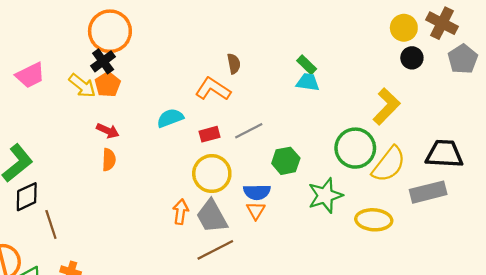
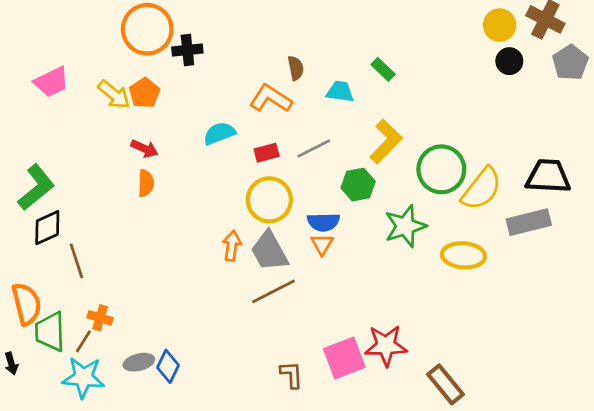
black cross: (103, 61) -> (187, 50), moved, turned 30
cyan trapezoid: (308, 82) -> (340, 92), moved
yellow L-shape: (386, 106) -> (386, 142), moved

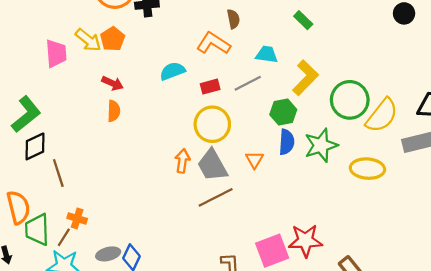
pink trapezoid: (51, 82) -> (56, 53), moved, turned -68
cyan trapezoid: (340, 92) -> (267, 54), moved
blue semicircle: (323, 222) -> (287, 142), moved, turned -85

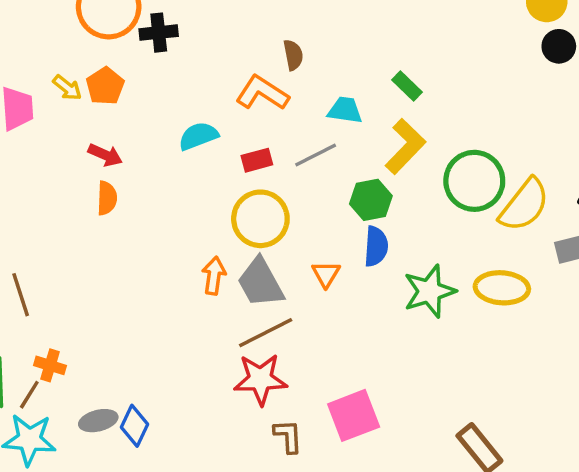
green rectangle: (303, 20) -> (407, 86), moved
yellow arrow: (88, 40) -> (67, 88), size x0.7
green star: (321, 145) -> (429, 291), moved
red star: (305, 241) -> (260, 379), moved

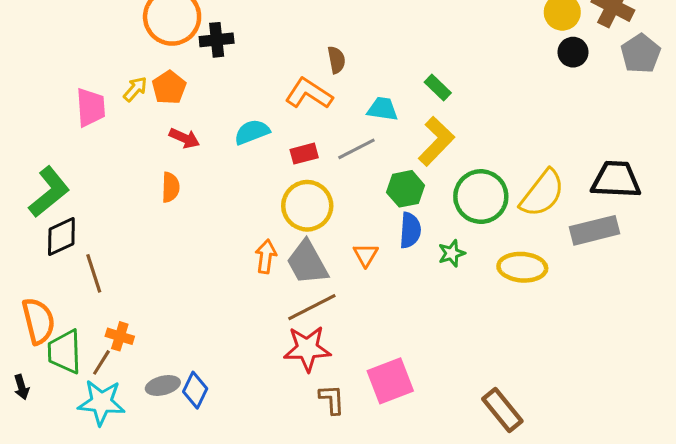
yellow arrow: (67, 88) -> (135, 89), turned -88
red arrow: (105, 155) -> (184, 138), moved
green circle: (474, 181) -> (481, 197), moved
green star: (429, 291) -> (452, 253), moved, size x0.6

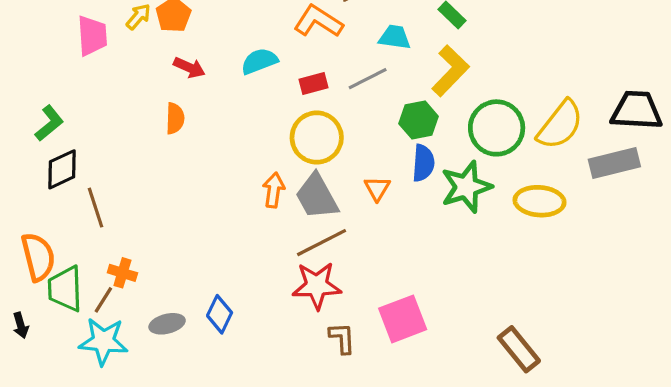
green L-shape: (49, 192) -> (49, 123), size x0.7
green star: (452, 253) -> (466, 187), size x1.8
blue diamond: (195, 390) -> (220, 314), moved

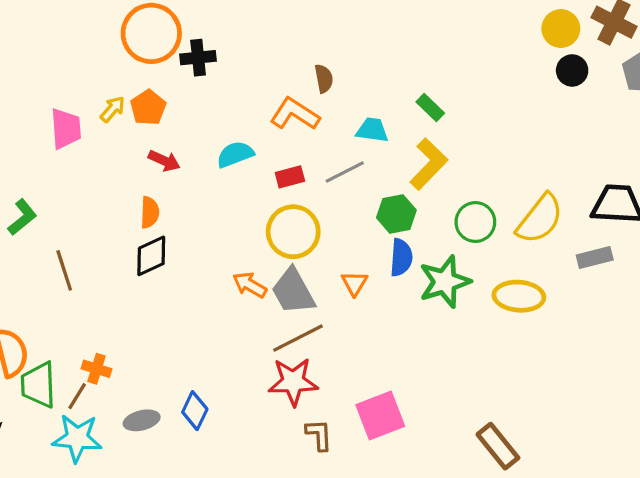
green circle: (497, 128) -> (475, 222), size x0.7
gray rectangle: (614, 163) -> (595, 257), size x0.7
black diamond: (62, 169) -> (151, 256), moved
orange arrow: (274, 190) -> (250, 285), turned -68
brown line: (95, 208) -> (64, 270), moved

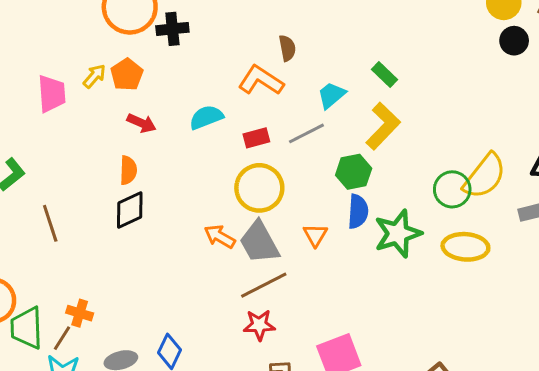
cyan trapezoid: (372, 130) -> (331, 95), turned -48
green circle: (475, 222) -> (452, 189), moved
red star: (293, 382) -> (259, 325), size x0.7

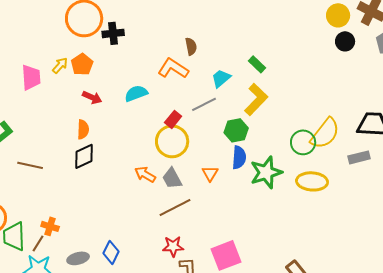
red rectangle: (256, 138) -> (173, 119), moved, turned -36
brown line: (50, 223) -> (30, 165), turned -60
gray trapezoid: (259, 242) -> (172, 178), size x0.7
red star: (259, 325) -> (173, 246), moved

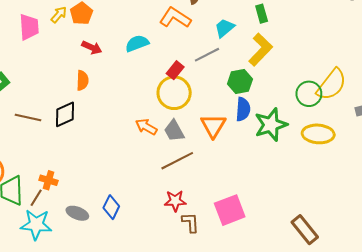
green rectangle: (257, 64) -> (262, 14), turned 30
black diamond: (84, 156) -> (65, 114), moved
orange triangle: (210, 173) -> (213, 126), size x1.5
gray ellipse: (78, 258) -> (77, 213), turned 35

